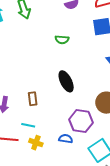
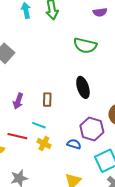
green semicircle: (62, 40) -> (85, 46), size x1.6

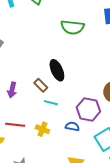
black ellipse: (83, 87) -> (57, 70), moved
brown rectangle: (47, 100) -> (41, 85), turned -40
cyan line: (39, 125) -> (51, 103), moved

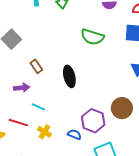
brown rectangle: (41, 85) -> (36, 66), moved
purple arrow: (12, 90) -> (22, 88), turned -119
cyan line: (51, 103) -> (38, 107), moved

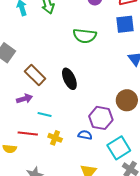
brown rectangle: (36, 66) -> (35, 75), size x1.5

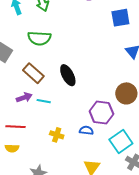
green semicircle: (85, 36) -> (39, 38), moved
cyan line: (45, 114) -> (44, 101), moved
red line: (28, 134) -> (15, 127), moved

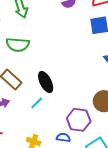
cyan line: (44, 101) -> (37, 103), moved, turned -56

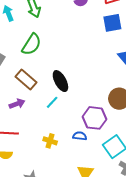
green semicircle: (18, 45) -> (31, 44), turned -60

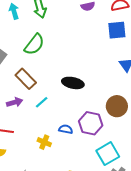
black ellipse: (60, 81) -> (73, 83), moved, turned -55
cyan line: (52, 102) -> (42, 102), moved
blue semicircle: (80, 136) -> (66, 129), moved

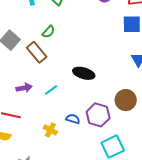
green semicircle: (34, 44) -> (48, 32), size x0.6
brown rectangle: (26, 79) -> (37, 52), moved

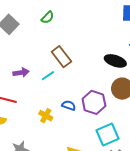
brown rectangle: (37, 52) -> (61, 57), moved
black ellipse: (84, 73) -> (115, 61), moved

